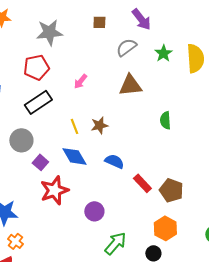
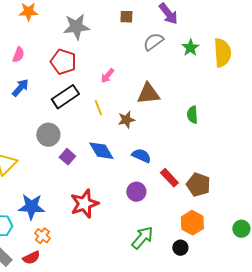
red pentagon: (36, 67) -> (63, 62), turned 30
brown triangle: (130, 85) -> (148, 94), moved
yellow line: (74, 126) -> (98, 108), moved
red star: (54, 190) -> (84, 204), moved
purple circle: (94, 211) -> (136, 192), moved

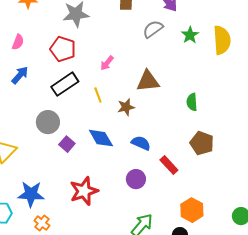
brown pentagon: (198, 185) -> (202, 143), moved

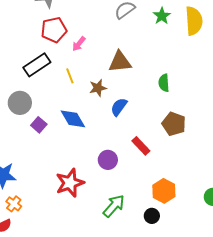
red pentagon: (63, 49) -> (54, 30), moved, turned -30
blue semicircle: (141, 143) -> (119, 107), moved, turned -78
red star: (84, 191) -> (70, 183), moved

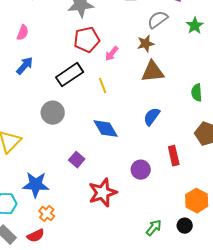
brown star: (98, 88) -> (146, 44), moved
purple square: (39, 125) -> (77, 160), moved
red rectangle: (141, 146) -> (174, 156), turned 30
green arrow: (114, 206) -> (154, 228), moved, size x0.7

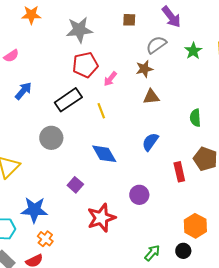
pink semicircle: (23, 33) -> (11, 56), moved, turned 35
brown triangle: (153, 72) -> (151, 97), size x0.7
red rectangle: (174, 156) -> (179, 172), moved

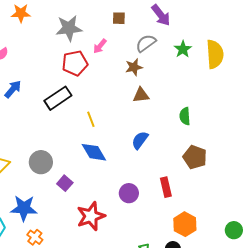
pink arrow: (110, 79) -> (100, 46), moved
yellow line: (101, 111) -> (91, 119), moved
gray circle: (51, 138) -> (41, 162), moved
red rectangle: (179, 172) -> (166, 187), moved

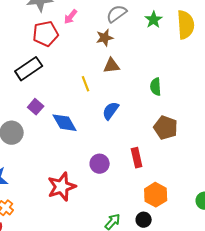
yellow line: (91, 119) -> (86, 84), moved
purple square: (65, 183) -> (36, 107), moved

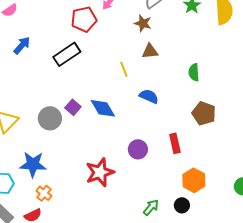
brown star: (105, 38) -> (143, 23), turned 30
purple square: (36, 107) -> (73, 107), moved
blue semicircle: (111, 111) -> (149, 96), turned 78

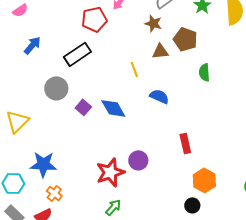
brown pentagon: (204, 113) -> (185, 39), moved
gray circle: (50, 118) -> (56, 88), moved
purple circle: (138, 149) -> (138, 160), moved
green arrow: (151, 207) -> (113, 207), moved

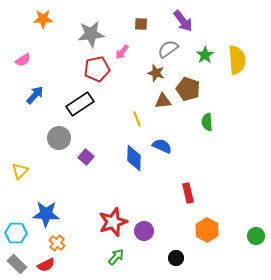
blue diamond: (113, 108) -> (134, 158), moved, turned 32
yellow triangle: (17, 121) -> (20, 171), size x0.7
purple circle: (138, 160) -> (144, 231), moved
black circle: (192, 205) -> (176, 258), moved

